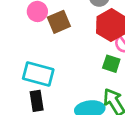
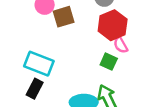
black rectangle: (37, 101) -> (35, 89), turned 30

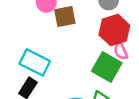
green square: (109, 62) -> (107, 67), size x1.6

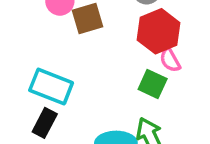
green square: (107, 67) -> (153, 84), size x0.7

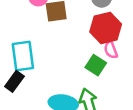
cyan rectangle: (51, 87) -> (23, 56), turned 52

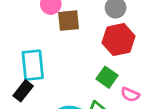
pink semicircle: (111, 50) -> (130, 95), moved, turned -48

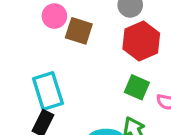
brown square: (69, 21) -> (79, 31), turned 35

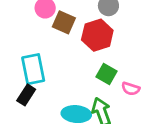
red hexagon: (141, 41) -> (97, 35), moved

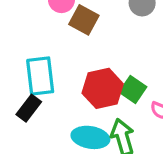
red hexagon: (97, 35) -> (103, 88), moved

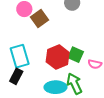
brown square: (84, 20) -> (40, 19), turned 36

